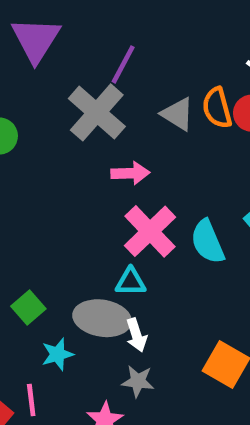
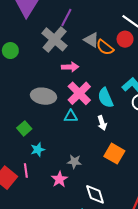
orange semicircle: (217, 108) -> (105, 47), moved, turned -36
gray ellipse: (102, 318) -> (43, 96), moved
white arrow: (136, 335) -> (102, 123), moved

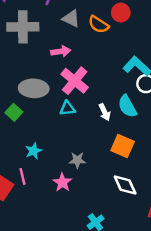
gray cross: (55, 39) -> (23, 27), moved, turned -35
gray triangle: (91, 40) -> (71, 19), moved
cyan semicircle: (105, 98) -> (127, 106), moved
green square: (24, 128) -> (14, 112), moved
white diamond: (95, 194) -> (125, 185), moved

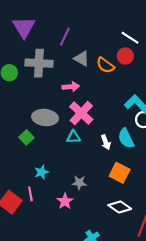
white diamond: (125, 185) -> (120, 207), turned -35

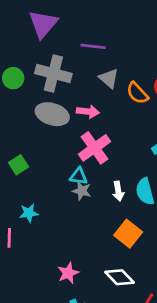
purple line: (65, 37) -> (93, 46), turned 60
gray ellipse: (45, 117) -> (52, 114), moved
gray star: (79, 183) -> (82, 191), moved
pink star: (65, 201) -> (68, 273), moved

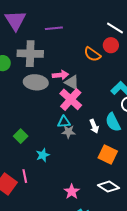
gray triangle: (109, 78) -> (72, 82), moved
green square: (19, 165) -> (21, 136), moved
cyan star: (29, 213) -> (43, 155), moved

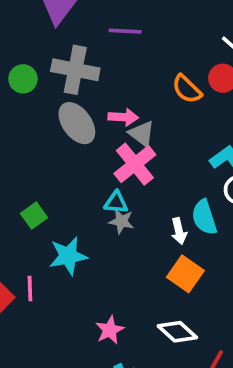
gray ellipse: (36, 82) -> (77, 123), turned 40
white arrow: (94, 126) -> (179, 231), moved
cyan star: (43, 155) -> (68, 256), size x1.5

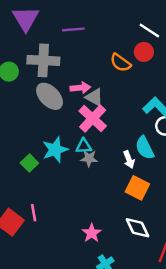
cyan star: (68, 256) -> (55, 150), moved
white diamond: (177, 332) -> (138, 228), turned 30

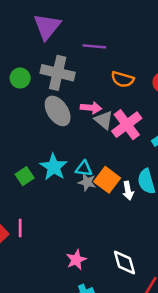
orange semicircle: (121, 63) -> (123, 79), moved, turned -30
pink cross: (93, 118) -> (127, 125), moved
cyan star: (55, 150) -> (54, 167), turned -30
orange square: (137, 188) -> (107, 180), moved

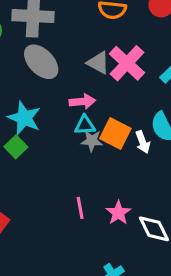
pink arrow: (91, 108) -> (82, 101), moved
cyan star: (54, 167) -> (24, 118), moved
pink line: (20, 228) -> (80, 208), moved
pink star: (76, 260) -> (118, 213), moved

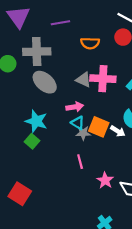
pink cross: (127, 63) -> (103, 79), turned -35
cyan triangle: (85, 125) -> (78, 123), turned 40
white arrow: (143, 142) -> (118, 131), turned -32
pink line: (80, 208) -> (80, 162), moved

